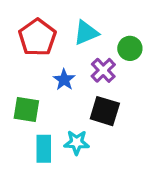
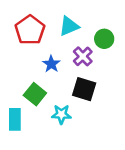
green square: (26, 110) -> (35, 94), moved, turned 30
cyan rectangle: (44, 149) -> (15, 119), moved

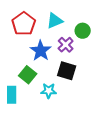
blue star: (51, 64) -> (41, 51), size x1.5

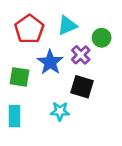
green square: (28, 75) -> (19, 77), moved, turned -30

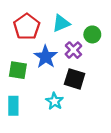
cyan star: (60, 111) -> (55, 101), turned 30

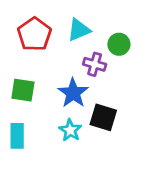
purple cross: (73, 50) -> (95, 64), turned -30
blue star: (46, 57) -> (73, 93), moved
black square: (75, 79) -> (103, 117), moved

